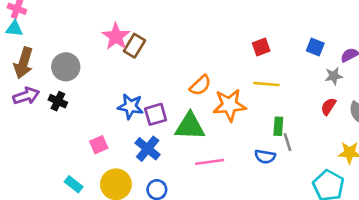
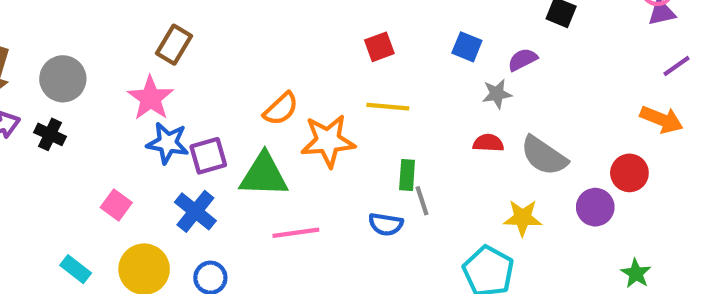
pink star: (116, 36) -> (151, 98), moved
red semicircle: (328, 106) -> (488, 143), turned 60
pink square: (99, 145) -> (116, 205), turned -30

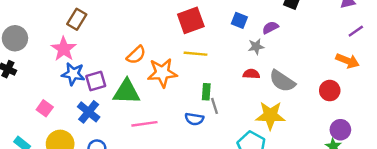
red square: (379, 47) -> (191, 20), size x1.6
purple circle: (595, 207) -> (340, 130), moved
yellow star: (523, 218) -> (270, 115), size x1.4

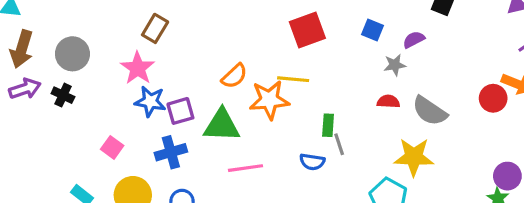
yellow line: (196, 54) -> (293, 79), moved
red circle: (330, 91) -> (493, 98), moved
blue cross: (89, 112) -> (171, 152), turned 35

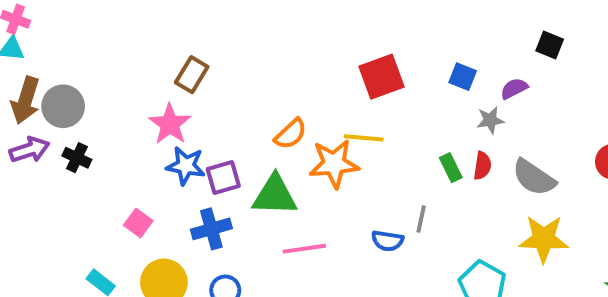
gray circle: (72, 54) -> (63, 106), moved
red semicircle: (388, 101) -> (482, 166), turned 95
green rectangle: (328, 125) -> (451, 168), moved, turned -30
gray line: (339, 144) -> (421, 219), turned 30
yellow star: (414, 157) -> (544, 239), moved

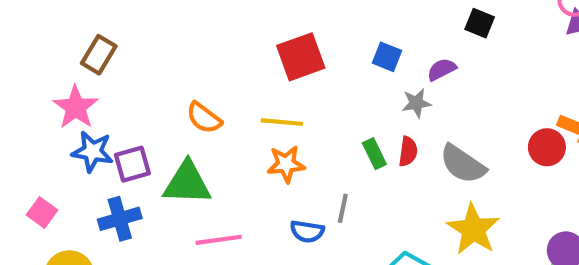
orange semicircle: (291, 134) -> (204, 118), turned 80
orange star: (334, 164) -> (286, 164), moved, size x0.7
yellow star: (544, 239) -> (473, 229), turned 30

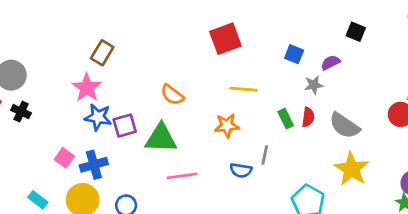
red square: (301, 57) -> (225, 39), moved
yellow line: (282, 122) -> (244, 89), moved
blue cross: (120, 219) -> (94, 165), moved

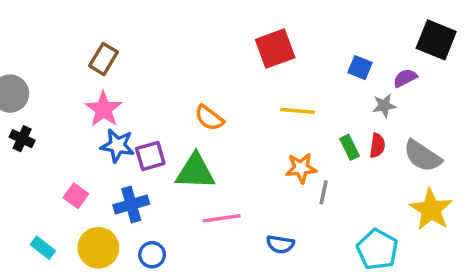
black square: (356, 32) -> (436, 40), size x1.6
brown rectangle: (102, 53) -> (104, 59), moved
orange star: (227, 126) -> (301, 168), moved
blue cross: (94, 165) -> (131, 204), moved
blue semicircle: (241, 170) -> (280, 244), moved

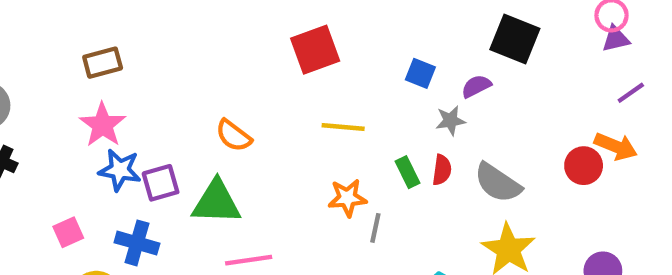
brown rectangle: (104, 59) -> (103, 63), turned 44
pink square: (76, 196) -> (68, 232), turned 30
blue cross: (131, 204) -> (137, 243), turned 32

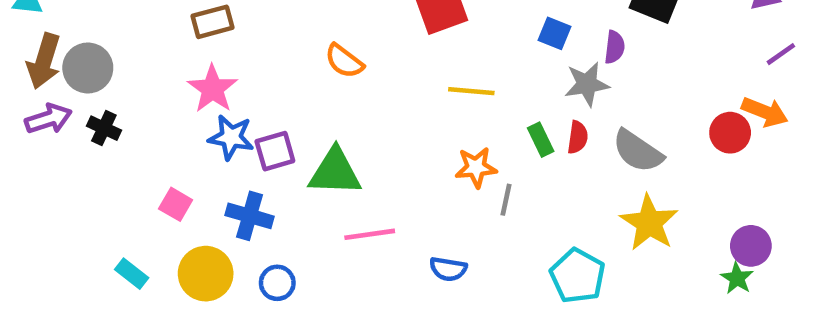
purple semicircle: (476, 86) -> (615, 47), turned 124
gray star: (450, 121) -> (587, 84), size x1.4
orange semicircle: (234, 136) -> (344, 61), moved
pink square: (68, 232) -> (176, 204), turned -36

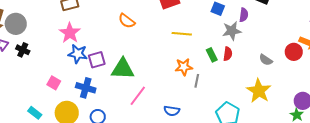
gray semicircle: (638, 151) -> (266, 60), moved, size x0.6
pink line: (370, 234) -> (138, 96), turned -45

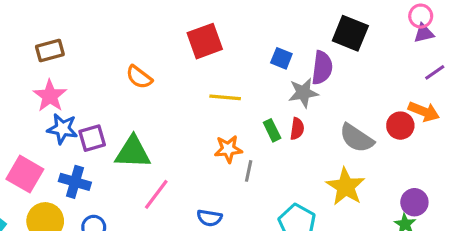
purple semicircle: (244, 15) -> (322, 68), size x1.5
gray semicircle: (266, 60) -> (357, 138), size x1.6
pink square: (54, 83) -> (25, 174), size x1.6

